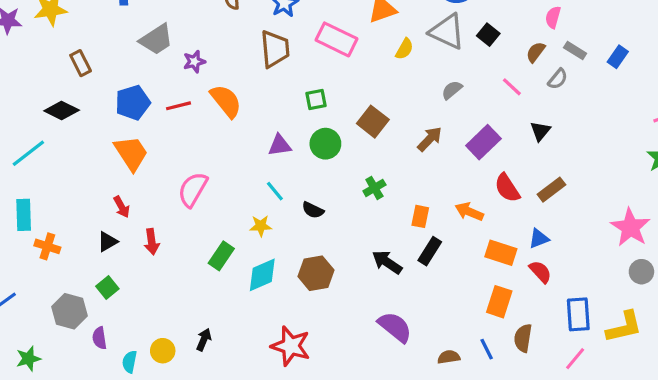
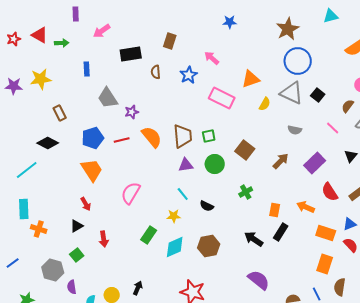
gray trapezoid: (156, 39) -> (108, 98), turned 90
brown trapezoid: (275, 49) -> (183, 136), moved
gray semicircle: (452, 90) -> (295, 130), turned -128
red arrow: (152, 242) -> (104, 239), moved

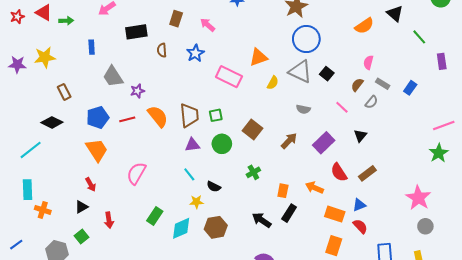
pink arrow: (212, 58) -> (208, 25), moved
yellow star: (174, 216) -> (196, 202), moved

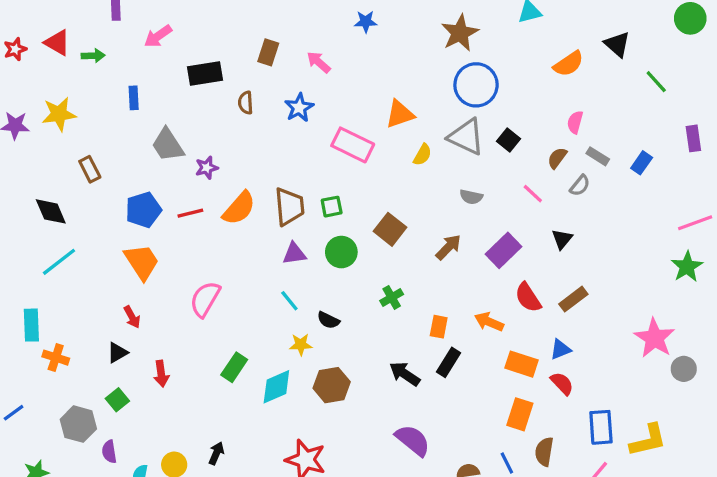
purple rectangle: (442, 61) -> (693, 138), moved
orange semicircle: (158, 116) -> (239, 208), turned 80
black diamond: (52, 122) -> (51, 211), moved, turned 40
cyan line: (31, 150) -> (59, 262), moved
gray circle: (425, 226) -> (684, 369), moved

